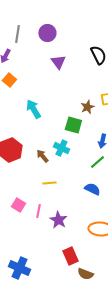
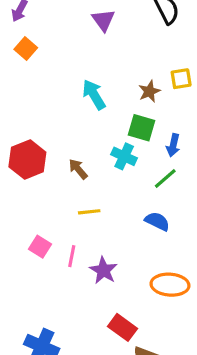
cyan arrow: (33, 109) -> (94, 95), moved
green square: (73, 125) -> (141, 128), moved
cyan cross: (61, 148) -> (124, 156), moved
red rectangle: (70, 256) -> (122, 327), turned -30

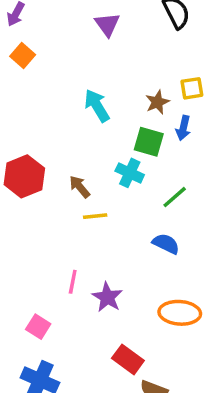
blue arrow: (173, 145) -> (183, 128), moved
yellow line: (89, 212) -> (95, 216), moved
pink square: (40, 247) -> (38, 327), moved

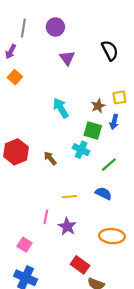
yellow line: (95, 216) -> (69, 197), moved

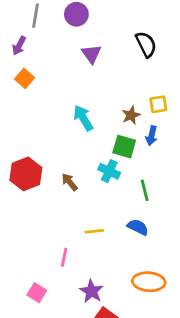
green line: (109, 165) -> (145, 190), turned -63
purple star: (67, 226) -> (91, 291), moved

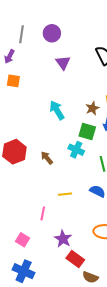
orange square: (25, 78) -> (13, 81), turned -32

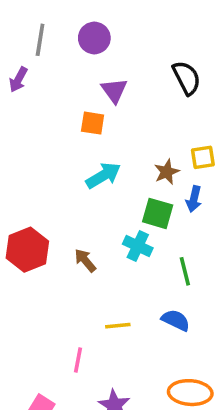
orange square: (13, 81) -> (93, 123), moved
cyan arrow: (57, 110) -> (103, 175), turned 90

